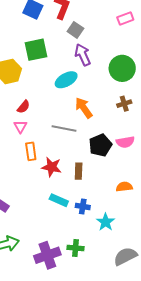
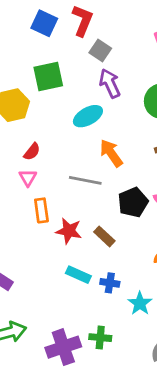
brown rectangle: (79, 171) -> (104, 236), turned -49

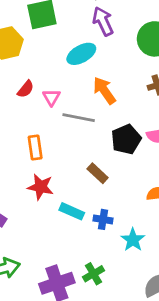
pink triangle: (28, 178) -> (51, 97), moved
red star: (69, 231) -> (41, 187), moved
green cross: (100, 338) -> (93, 274), turned -35

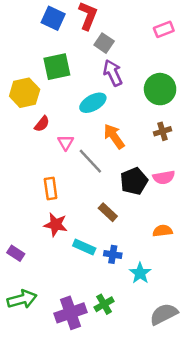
red semicircle: (26, 89) -> (42, 124), moved
gray line: (79, 118) -> (90, 161), turned 36

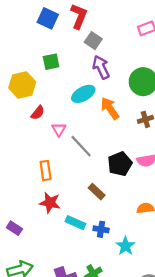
green square: (57, 67) -> (51, 62), size x0.7
orange arrow: (114, 136) -> (110, 108), moved

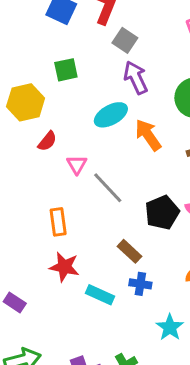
blue cross: (101, 229) -> (140, 284), moved

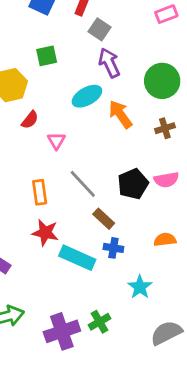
gray line: (108, 188) -> (83, 184), moved
cyan rectangle: (100, 295) -> (77, 258), size x1.4

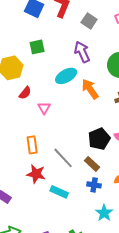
gray square: (99, 29) -> (89, 21), moved
gray line: (83, 184) -> (63, 158), moved
brown rectangle: (104, 219) -> (92, 164), moved
blue cross: (113, 248) -> (94, 185), moved
cyan rectangle: (77, 258) -> (59, 192), size x0.7

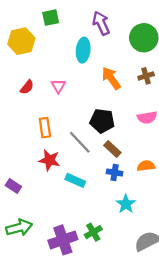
cyan ellipse: (66, 76) -> (83, 50), turned -55
orange arrow: (90, 89) -> (111, 78), moved
red semicircle: (25, 93) -> (27, 87), moved
black pentagon: (99, 139) -> (102, 121), moved, turned 30

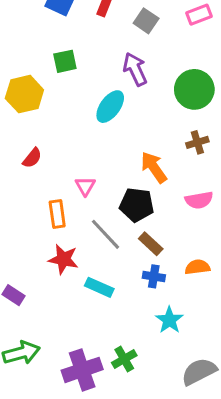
cyan ellipse: (83, 50) -> (110, 107), turned 30
orange arrow: (111, 78) -> (154, 167), moved
pink triangle: (58, 86) -> (85, 186), moved

